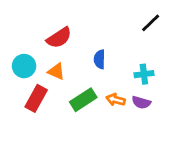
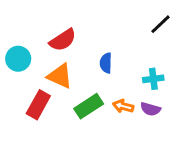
cyan circle: (24, 66) -> (18, 59), moved
orange triangle: (56, 71) -> (60, 76), size x1.4

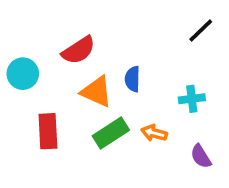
orange triangle: (60, 76) -> (97, 92), moved
red rectangle: (38, 105) -> (48, 131), turned -32
purple semicircle: (150, 109) -> (201, 156), moved, turned 42

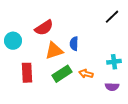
orange triangle: (97, 92) -> (54, 51), turned -42
cyan cross: (192, 99) -> (114, 62), moved
purple semicircle: (201, 156) -> (112, 87), turned -56

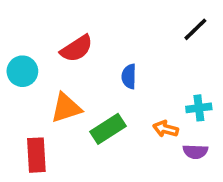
orange triangle: (54, 51) -> (66, 108), moved
red rectangle: (27, 73) -> (36, 155), moved
orange arrow: (86, 74) -> (166, 129), moved

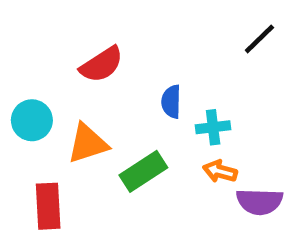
cyan circle: (22, 71) -> (32, 120), moved
cyan cross: (199, 108) -> (213, 127), moved
purple semicircle: (195, 152) -> (259, 202), size x1.4

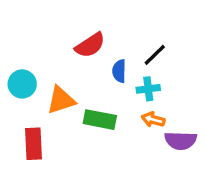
black line: (259, 39) -> (155, 55), moved
red semicircle: (102, 65) -> (90, 45), moved
green rectangle: (143, 171) -> (100, 120), turned 44

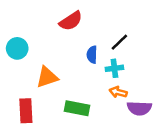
red semicircle: (90, 45) -> (71, 21), moved
cyan circle: (22, 84) -> (17, 48), moved
green rectangle: (100, 120) -> (77, 108), moved

